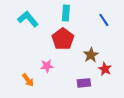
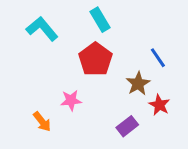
cyan rectangle: (66, 13) -> (100, 20), turned -35
blue line: (104, 20) -> (158, 58), moved
purple rectangle: (84, 83) -> (127, 126), turned -32

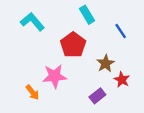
cyan rectangle: (100, 20) -> (87, 15), moved
blue line: (158, 58) -> (121, 31), moved
pink star: (71, 100) -> (55, 76), size x1.5

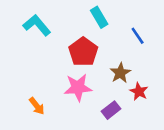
pink star: (55, 76) -> (78, 87), moved

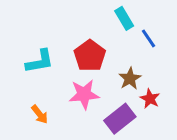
cyan rectangle: (99, 17) -> (124, 18), moved
cyan L-shape: (37, 25) -> (40, 61), moved, turned 120
purple rectangle: (111, 110) -> (120, 119), size x1.5

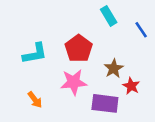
blue line: (149, 38) -> (141, 30), moved
purple rectangle: (120, 119) -> (105, 103), turned 45

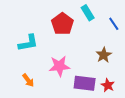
red pentagon: (79, 48) -> (62, 24), moved
brown star: (114, 68) -> (104, 55), moved
red star: (131, 86) -> (108, 85), moved

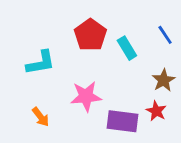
cyan rectangle: (88, 13) -> (127, 48), moved
brown star: (104, 55) -> (164, 80), moved
red star: (108, 85) -> (156, 111), moved

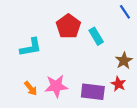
blue line: (165, 35) -> (125, 12), moved
pink star: (86, 96) -> (56, 86), moved

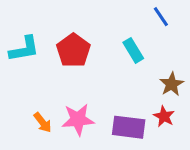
blue line: (125, 12) -> (161, 17), moved
red pentagon: (68, 26) -> (73, 50), moved
cyan L-shape: (31, 47) -> (24, 49), moved

